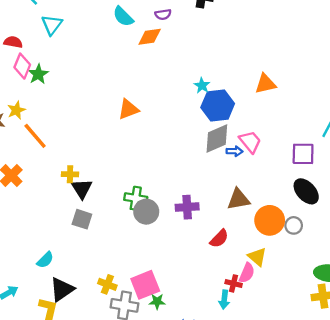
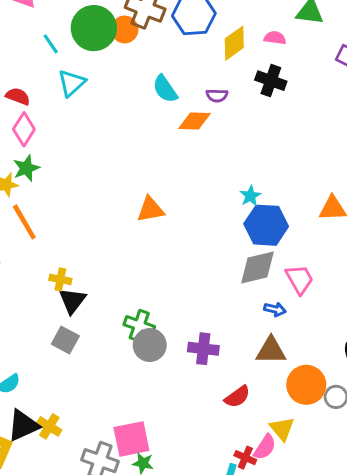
green star: (38, 74) -> (26, 168), moved
blue arrow: (234, 151) -> (275, 309), moved
yellow cross: (107, 284) -> (49, 426), moved

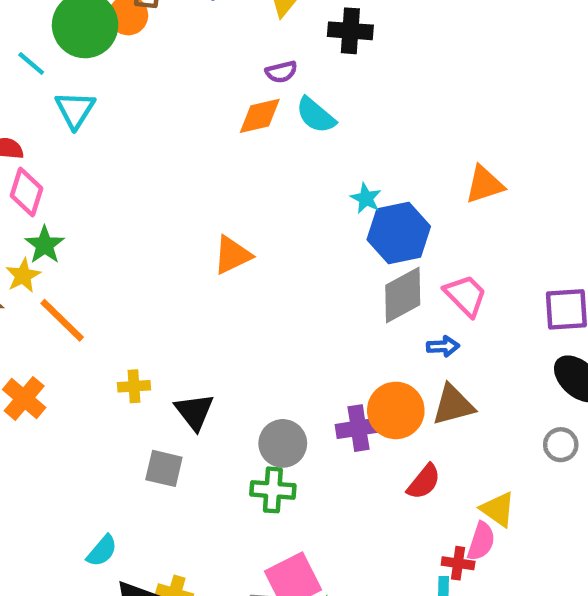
cyan semicircle: (165, 89) -> (316, 115), moved
black triangle: (72, 301) -> (194, 412), moved
green cross: (139, 326) -> (273, 490), moved
orange circle: (306, 385) -> (396, 410), moved

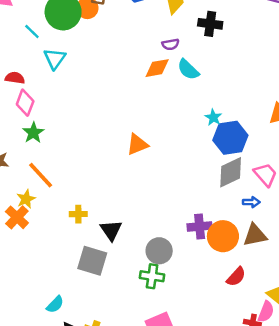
yellow star: (23, 275) -> (26, 199), moved
purple cross: (359, 428) -> (200, 226), moved
gray square: (164, 468) -> (92, 261), size x1.4

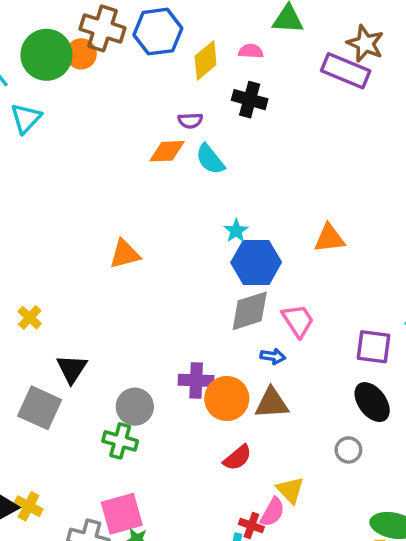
yellow cross: (78, 214) -> (30, 318), moved, turned 35

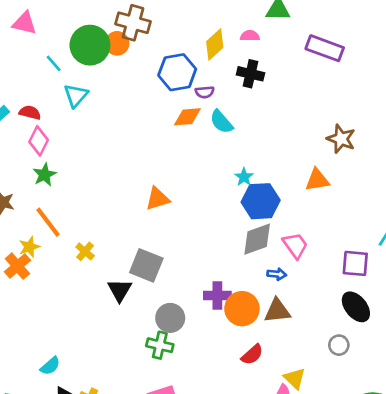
blue hexagon: (158, 32) -> (177, 72), moved
brown star: (365, 44) -> (341, 139), moved
gray square: (40, 408) -> (146, 265), moved

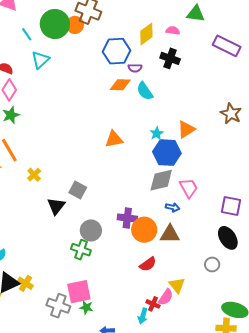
orange triangle: (317, 180) -> (186, 129), moved, turned -30
orange triangle: (157, 199) -> (114, 139), moved
gray square: (146, 265) -> (78, 190), size x0.7

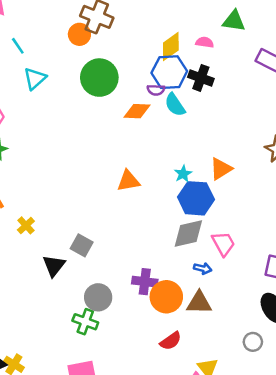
green circle: (55, 24) -> (99, 78), moved
blue hexagon: (117, 51) -> (169, 72), moved
cyan semicircle: (145, 91) -> (175, 105), moved

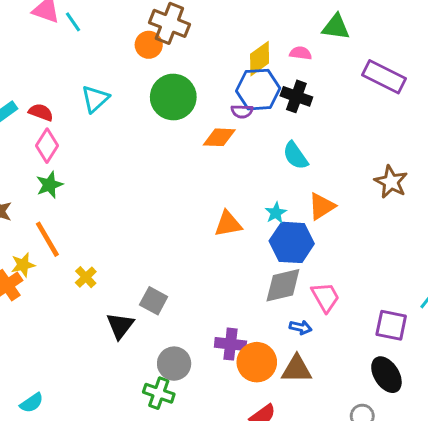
cyan line: (18, 46) -> (73, 22), moved
cyan semicircle: (175, 105) -> (295, 156), moved
orange triangle: (128, 181) -> (228, 224), moved

